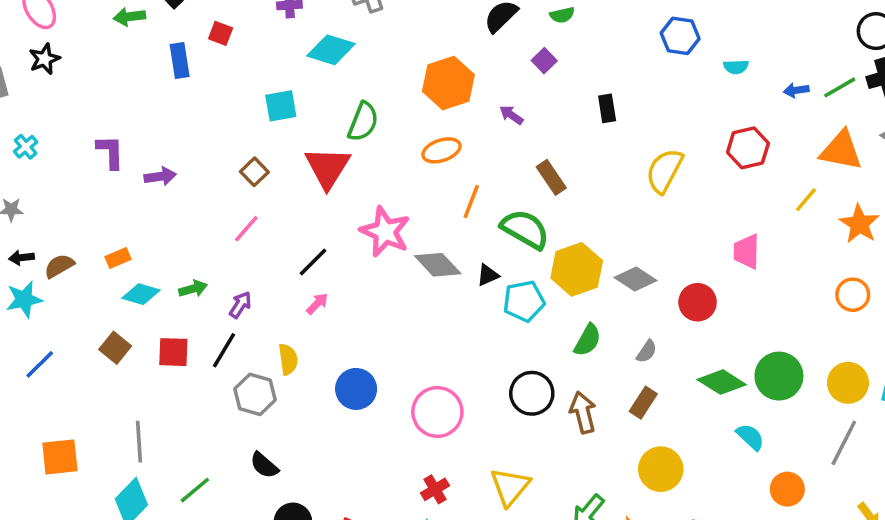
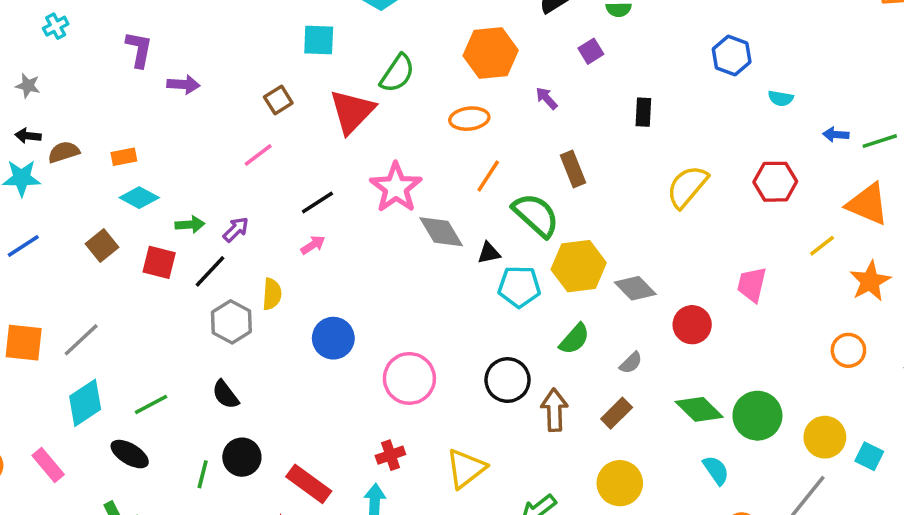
green arrow: (193, 289) -> (190, 225), moved
gray line: (139, 442) -> (81, 340), moved, turned 39

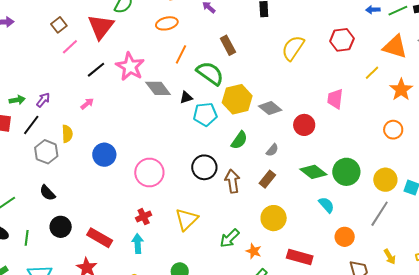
pink line: (258, 155) -> (70, 47), moved
black line: (317, 202) -> (96, 70), moved
green line: (203, 474) -> (27, 238), moved

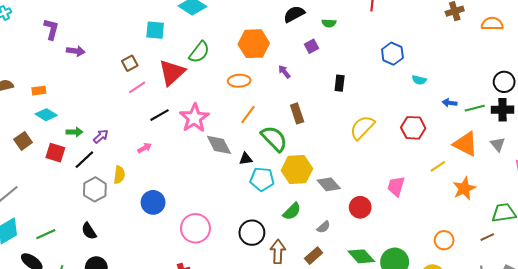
orange circle: (393, 130) -> (444, 240), moved

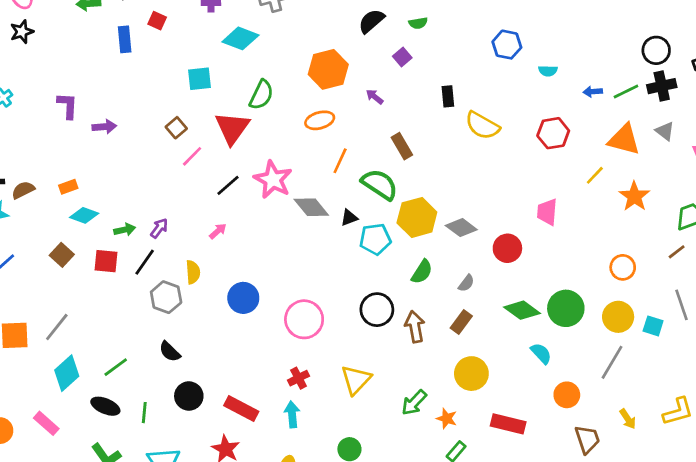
yellow semicircle: (362, 128) -> (482, 126), moved, turned -92

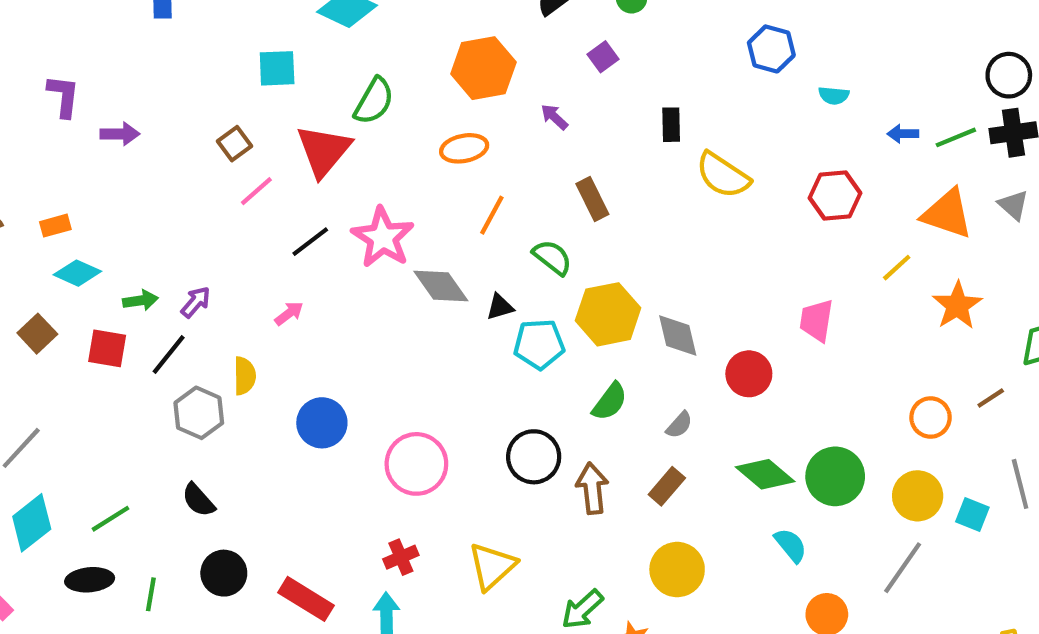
green semicircle: (380, 184) -> (552, 257), size x0.7
gray diamond: (461, 228) -> (678, 336), turned 36
brown line: (677, 252) -> (991, 398), moved
black ellipse: (105, 406) -> (90, 580), turned -32

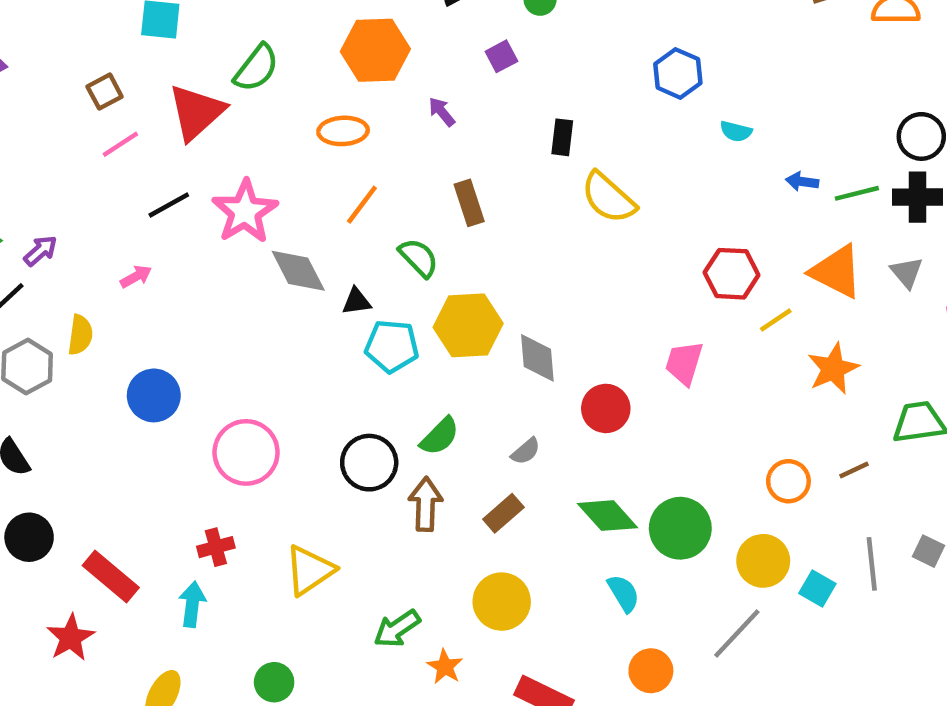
red hexagon: (835, 196) -> (732, 274), moved
green semicircle: (610, 402) -> (440, 436), moved

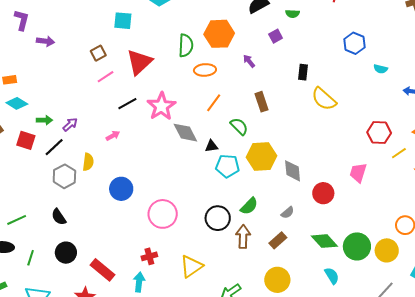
green semicircle: (256, 68) -> (186, 45), moved, turned -35
yellow circle: (763, 561) -> (387, 250), moved

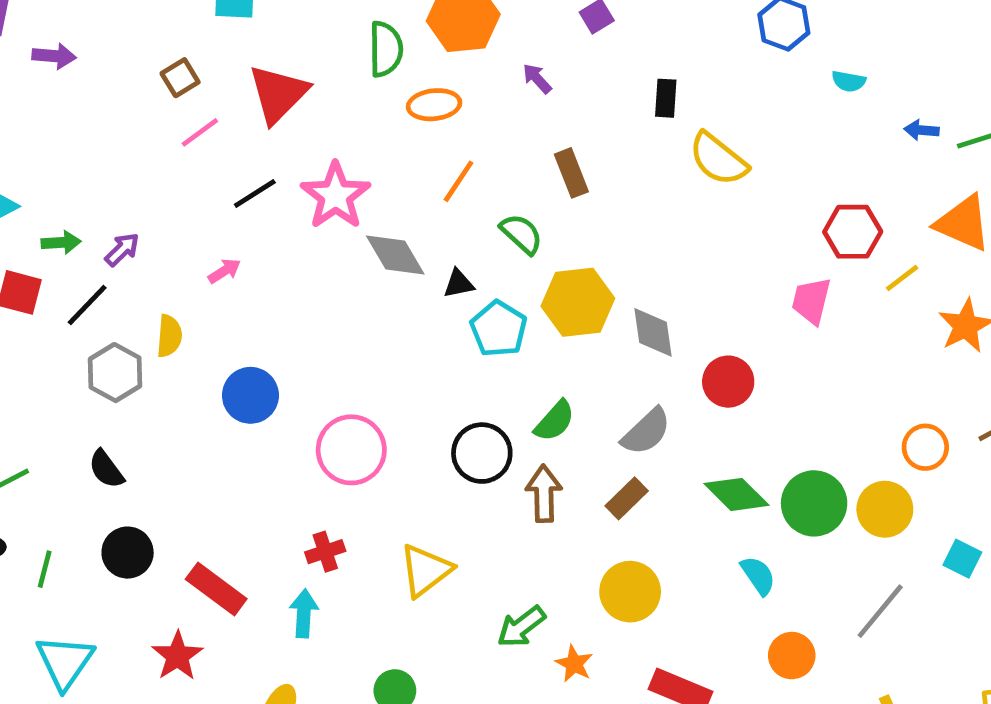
cyan pentagon: (227, 166) -> (499, 329), turned 30
pink trapezoid: (358, 173) -> (811, 301), moved
gray semicircle: (288, 213) -> (646, 432), size x1.6

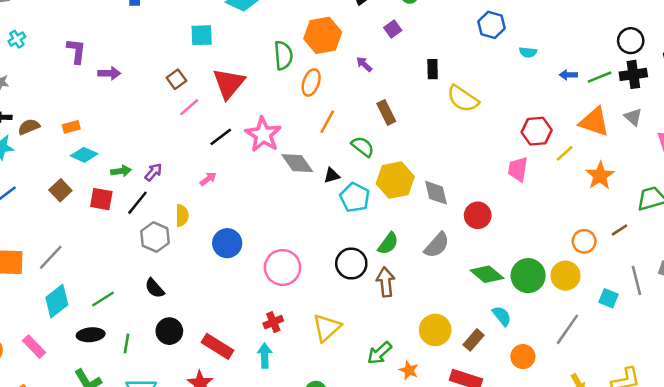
orange ellipse: (434, 105) -> (311, 82), turned -60
brown rectangle: (627, 498) -> (474, 340), moved

